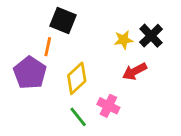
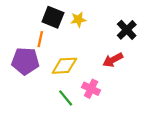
yellow star: (124, 40) -> (78, 20), moved
purple pentagon: (30, 73) -> (25, 61), turned -30
yellow diamond: (77, 78) -> (64, 66), turned 40

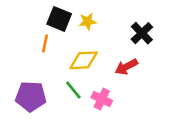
purple pentagon: (25, 61) -> (31, 96), moved
yellow diamond: (64, 66) -> (84, 60), moved
green line: (66, 98) -> (73, 90), moved

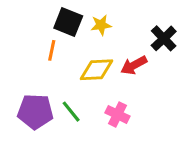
red arrow: (126, 67) -> (134, 65), moved
green line: (73, 90) -> (71, 112), moved

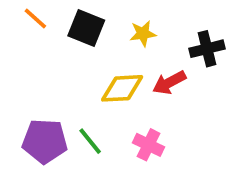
yellow star: (101, 25) -> (143, 34), moved
black cross: (164, 38) -> (207, 49), turned 30
orange line: (52, 50) -> (35, 19), moved, turned -60

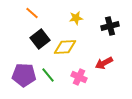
orange line: (35, 19) -> (32, 13), moved
black square: (86, 28) -> (40, 39), moved, turned 30
red arrow: (169, 83) -> (104, 63), moved

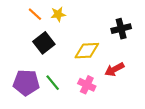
yellow star: (76, 18) -> (58, 14), moved
yellow diamond: (65, 47) -> (87, 51), moved

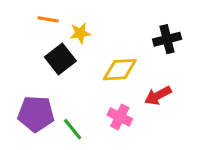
orange line: (35, 14) -> (48, 19), turned -32
yellow star: (58, 14) -> (80, 33), moved
green line: (53, 83) -> (73, 129), moved

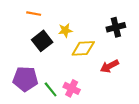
yellow star: (80, 33) -> (65, 30), moved
pink cross: (120, 117) -> (72, 88), moved

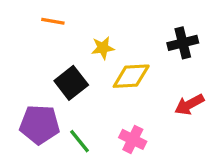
black square: (42, 41) -> (71, 83), moved
red arrow: (110, 66) -> (189, 104), moved
pink cross: (72, 88) -> (133, 139), moved

